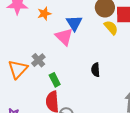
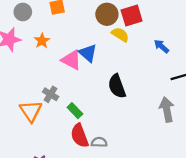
blue triangle: (74, 23) -> (88, 53), moved
black semicircle: (96, 70) -> (117, 86), size x1.5

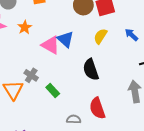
yellow semicircle: (120, 35) -> (100, 36), moved, turned -91
red semicircle: (80, 136) -> (97, 108), moved

